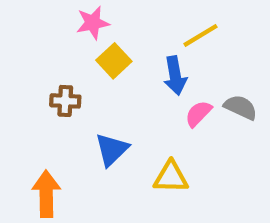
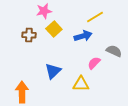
blue arrow: (175, 76) -> (83, 36), turned -96
brown cross: (65, 101) -> (29, 35), moved
pink semicircle: (198, 114) -> (94, 63), moved

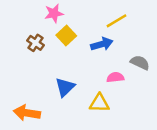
brown cross: (29, 35) -> (35, 43), turned 32
pink semicircle: (94, 63) -> (115, 77), turned 40
orange arrow: (22, 92) -> (27, 113), turned -80

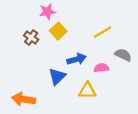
yellow line: (117, 21) -> (103, 32), moved
blue arrow: (102, 44) -> (77, 59), moved

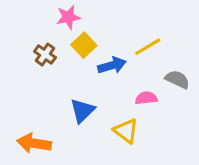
blue arrow: (77, 59) -> (112, 65), moved
yellow triangle: (87, 91) -> (126, 131), turned 36

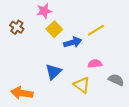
brown cross: (45, 54) -> (17, 27), moved
gray semicircle: (177, 79) -> (116, 80), moved

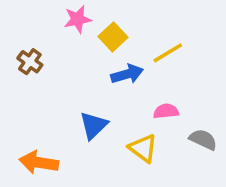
brown cross: (17, 27) -> (30, 62), moved
yellow square: (54, 29) -> (113, 37), moved

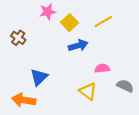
yellow line: (168, 53) -> (103, 22), moved
blue triangle: (94, 125) -> (39, 77), moved

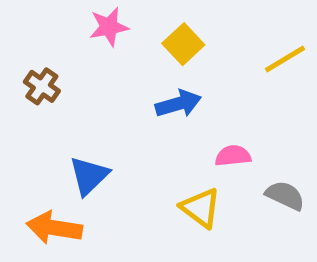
yellow line: (103, 22) -> (285, 59), moved
yellow square: (69, 23) -> (183, 44), moved

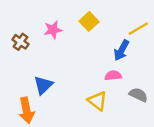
pink star: (109, 27) -> (53, 30), moved
blue arrow: (178, 104) -> (121, 50), moved, turned 135
orange arrow: (54, 228) -> (26, 110), turned -110

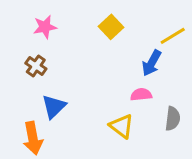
pink star: (53, 30) -> (45, 27), moved
brown cross: (20, 42) -> (36, 66), moved
gray semicircle: (138, 95) -> (173, 119), turned 72

